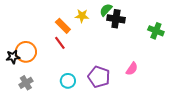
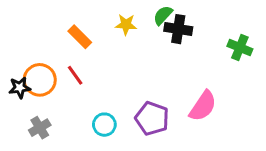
orange rectangle: (63, 26) -> (80, 37), moved
red line: (60, 43) -> (75, 75), moved
pink semicircle: (132, 69) -> (203, 106), size x1.5

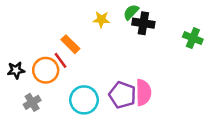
orange rectangle: (80, 37) -> (70, 44), moved
orange circle: (40, 80) -> (46, 70), moved
pink semicircle: (203, 106) -> (143, 92), moved, turned -35
cyan circle: (104, 125) -> (84, 100), size x1.5

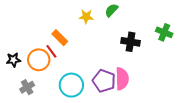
black cross: (143, 23) -> (130, 42), moved

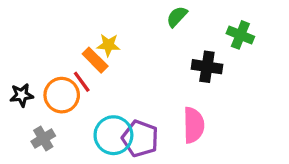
yellow star: (86, 17) -> (108, 45), moved
green cross: (164, 32) -> (240, 35), moved
purple pentagon: (104, 81) -> (140, 139), moved

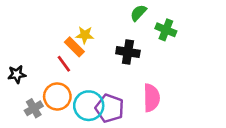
green cross: (240, 35) -> (166, 30), moved
black cross: (207, 67) -> (128, 52), moved
orange circle: (62, 95) -> (57, 96), moved

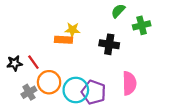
green cross: (166, 30) -> (142, 25), turned -36
orange rectangle: (74, 47) -> (64, 40), turned -42
red line: (64, 64) -> (33, 62), moved

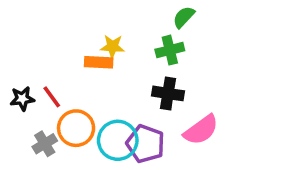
green cross: (142, 25) -> (170, 50), moved
black cross: (109, 44) -> (168, 93), moved
pink semicircle: (129, 83) -> (201, 130), turned 55

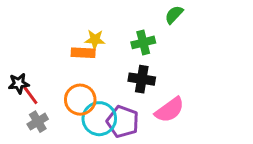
green semicircle: (184, 17) -> (174, 15), moved
red line: (52, 97) -> (30, 95), moved
orange circle: (76, 128) -> (80, 100), moved

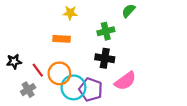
yellow star: (95, 40) -> (70, 13), moved
red line: (30, 95) -> (38, 70), moved

